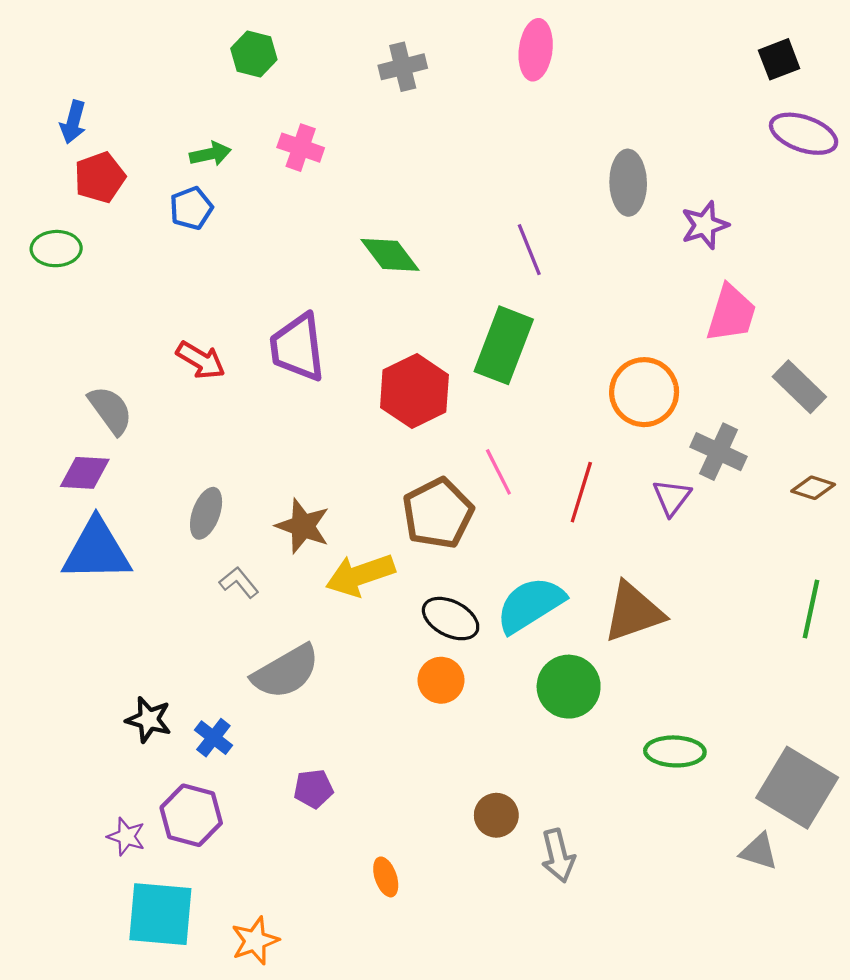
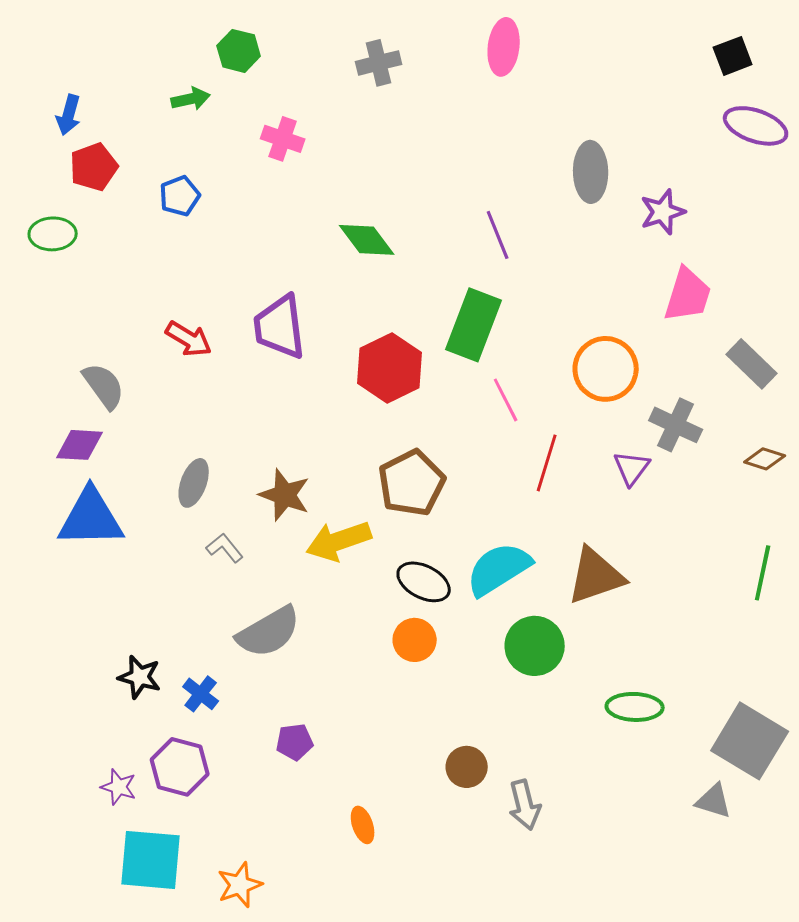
green arrow: (210, 154) -> (191, 99), moved
pink line: (498, 472) -> (506, 400), moved

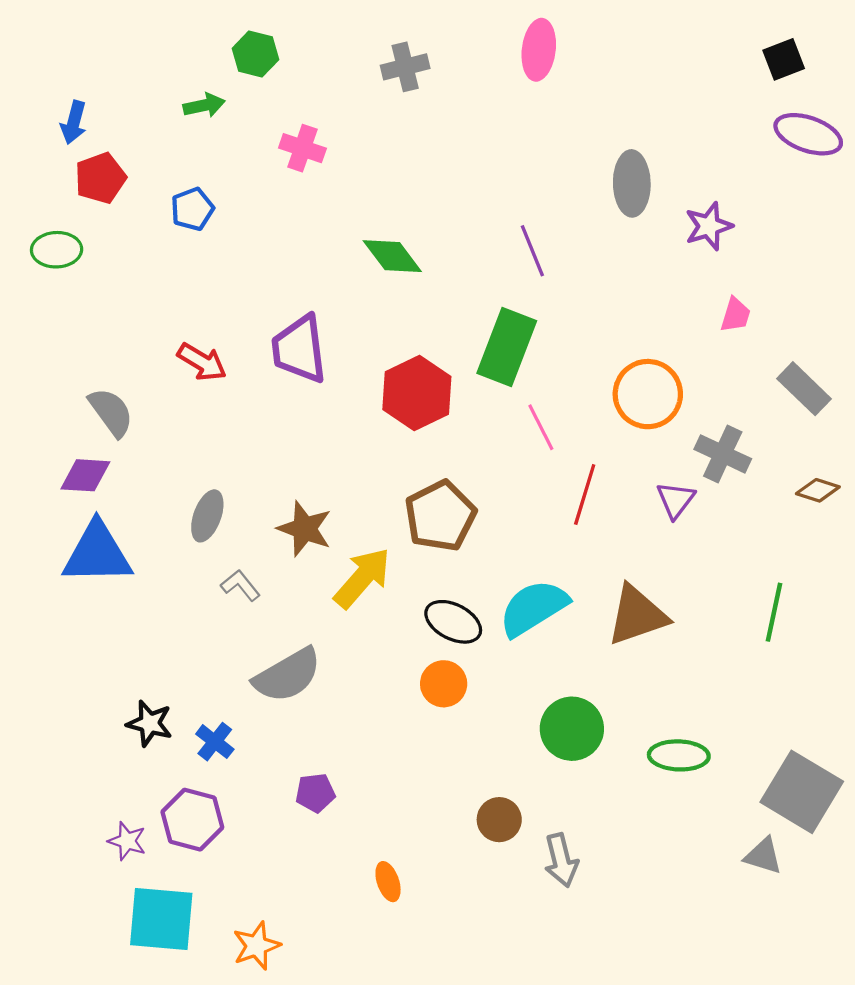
pink trapezoid: (688, 295) -> (735, 315), size x0.6
yellow arrow: (339, 541) -> (362, 578), turned 150
green line: (763, 573) -> (774, 612), moved
green circle: (535, 646) -> (572, 729), moved

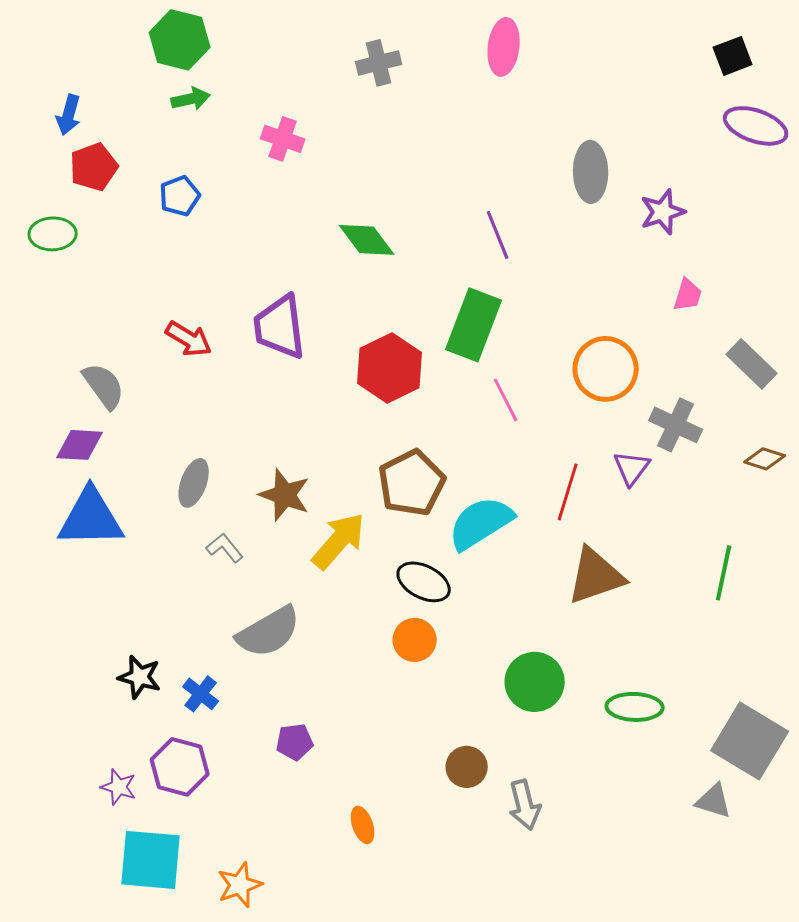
green hexagon: (255, 54) -> (180, 40), moved, size x1.4
red line: (585, 495) -> (568, 492), moved
cyan semicircle: (533, 608) -> (481, 523), moved

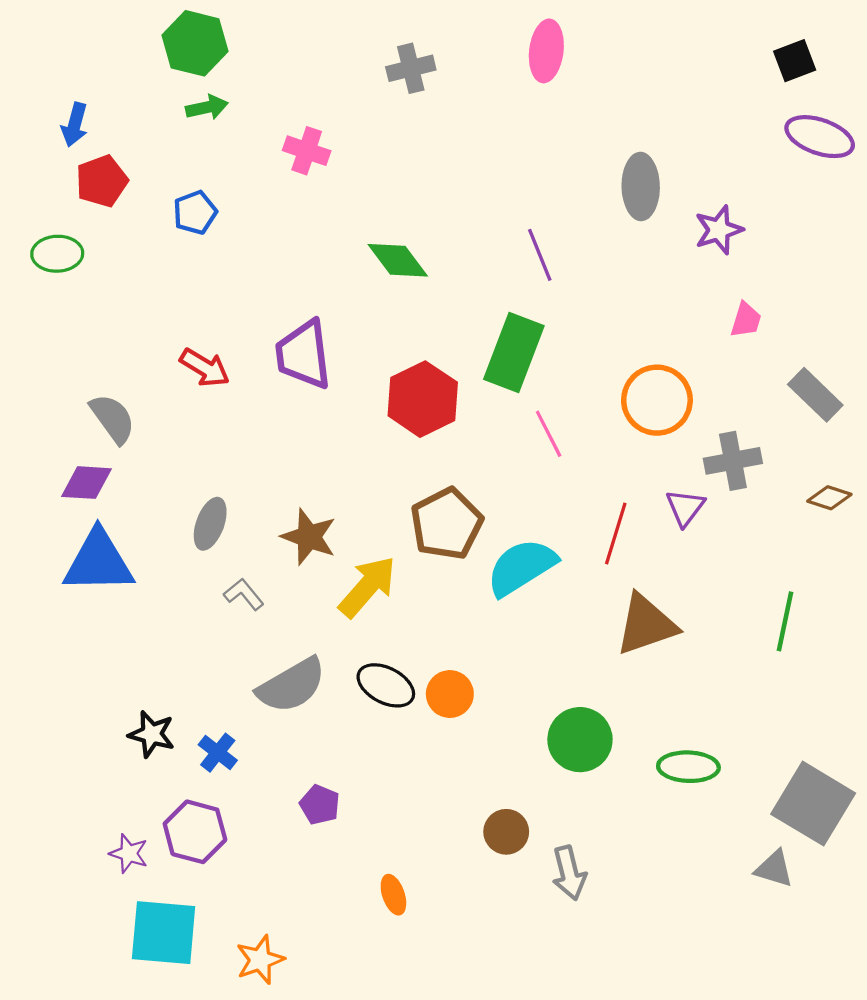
gray cross: (676, 425) -> (733, 461), turned -36
black ellipse: (424, 582) -> (386, 685), moved
purple pentagon: (295, 742) -> (320, 805), turned 30

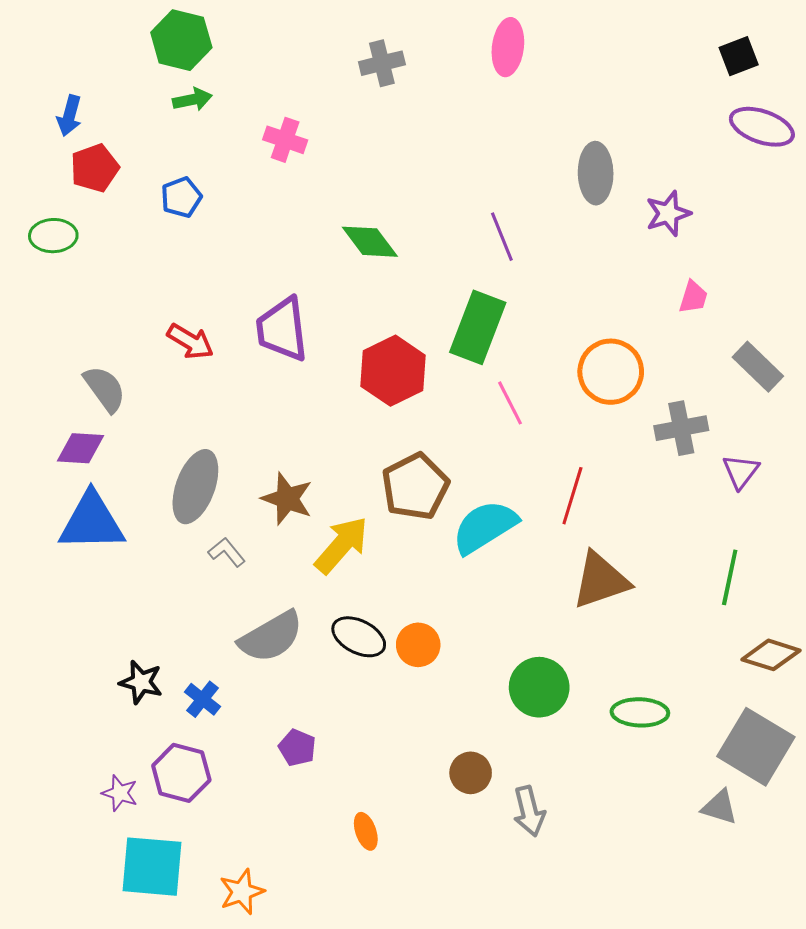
brown diamond: (829, 498) -> (771, 655), moved, size x1.4
purple triangle: (685, 508) -> (741, 471), moved
gray ellipse: (210, 524) -> (195, 487), size x1.5

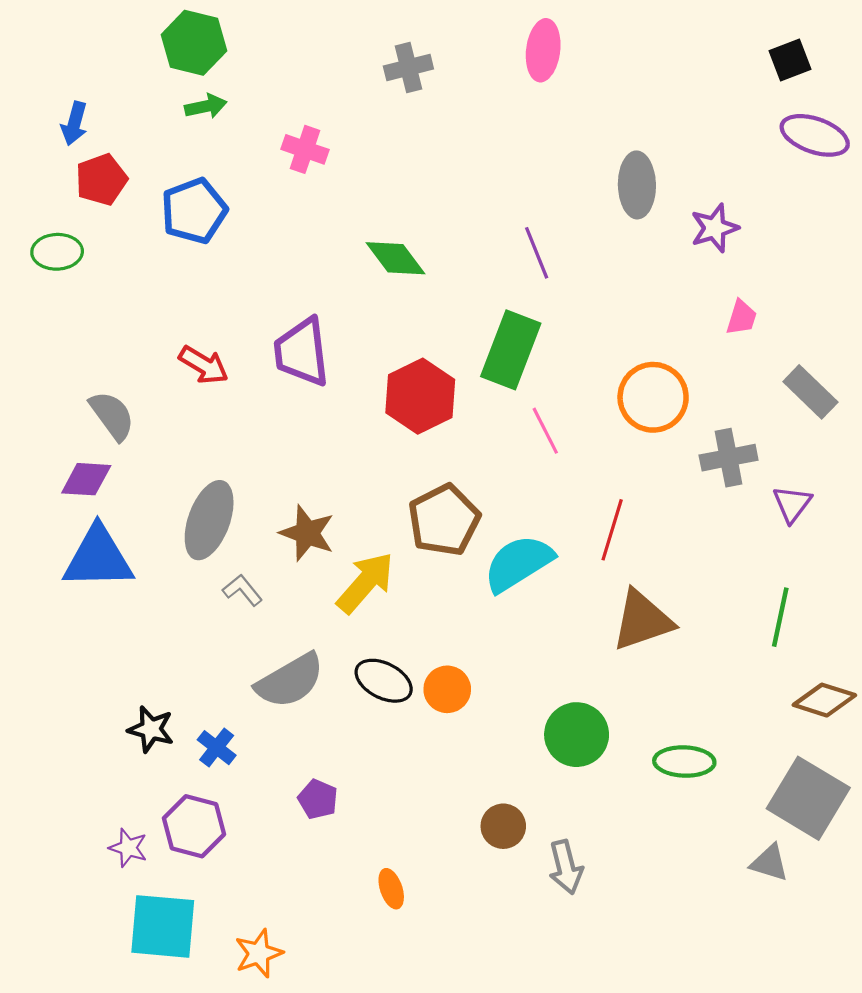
blue pentagon: (181, 197) -> (194, 211), size x1.5

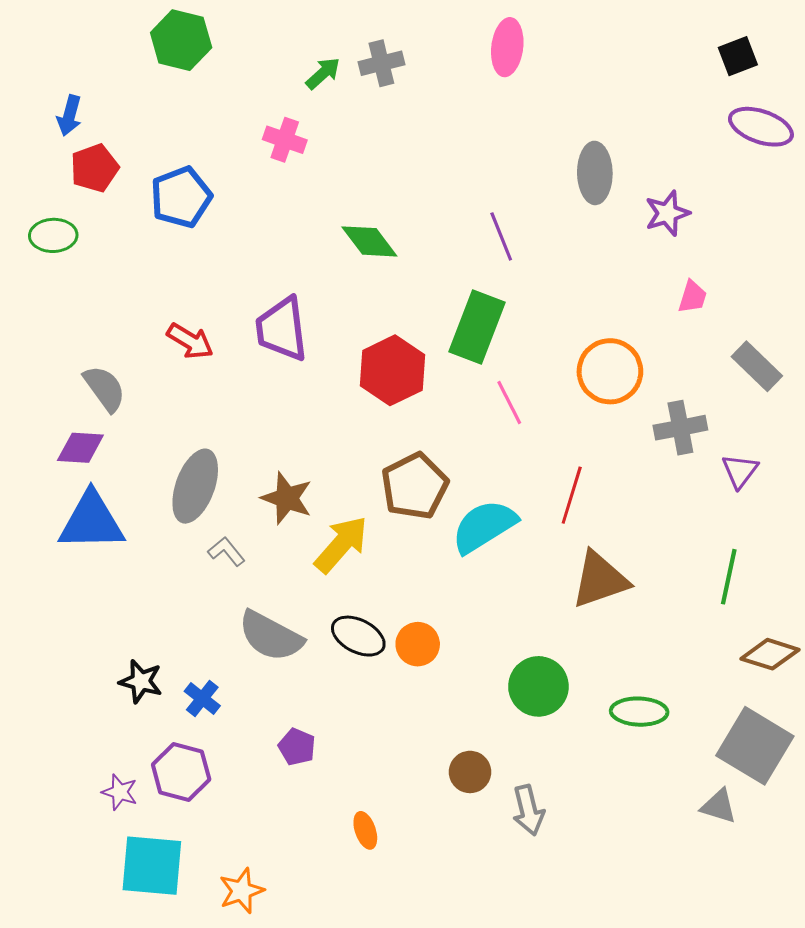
green arrow: (206, 106) -> (323, 73), moved, turned -30
gray semicircle: (290, 681) -> (271, 636), turned 58

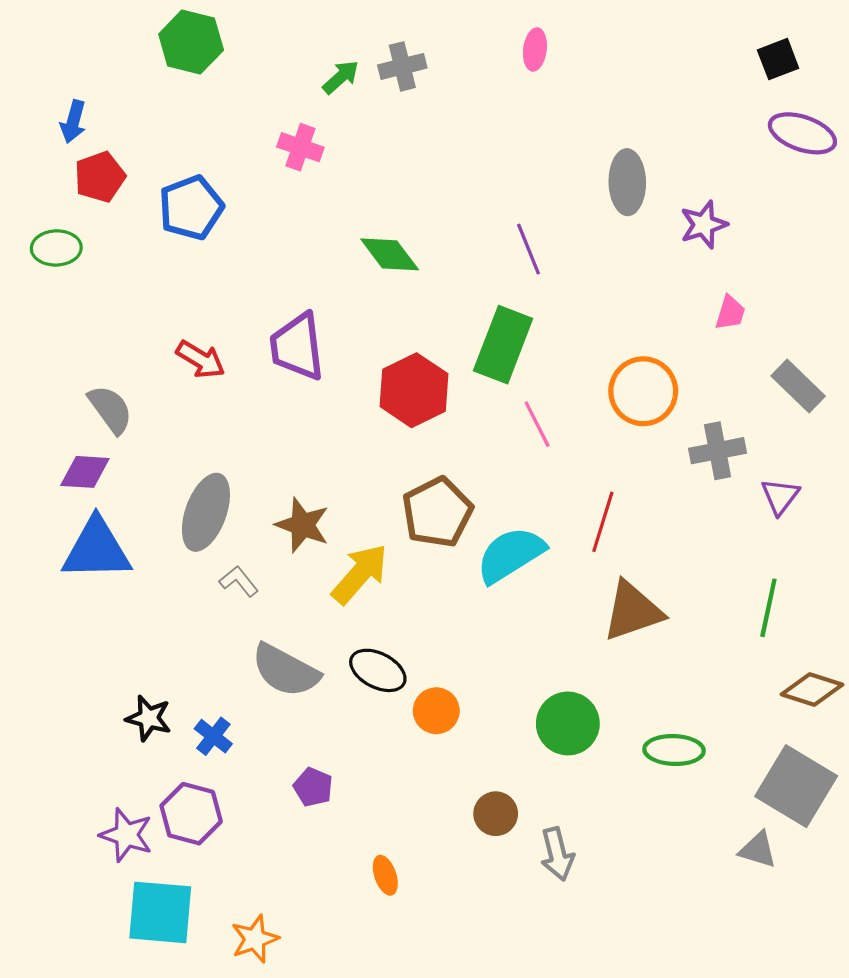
pink ellipse: (507, 47) -> (535, 49), size x0.7
orange circle: (418, 644) -> (436, 711), moved
purple star: (120, 792) -> (126, 835), size x1.4

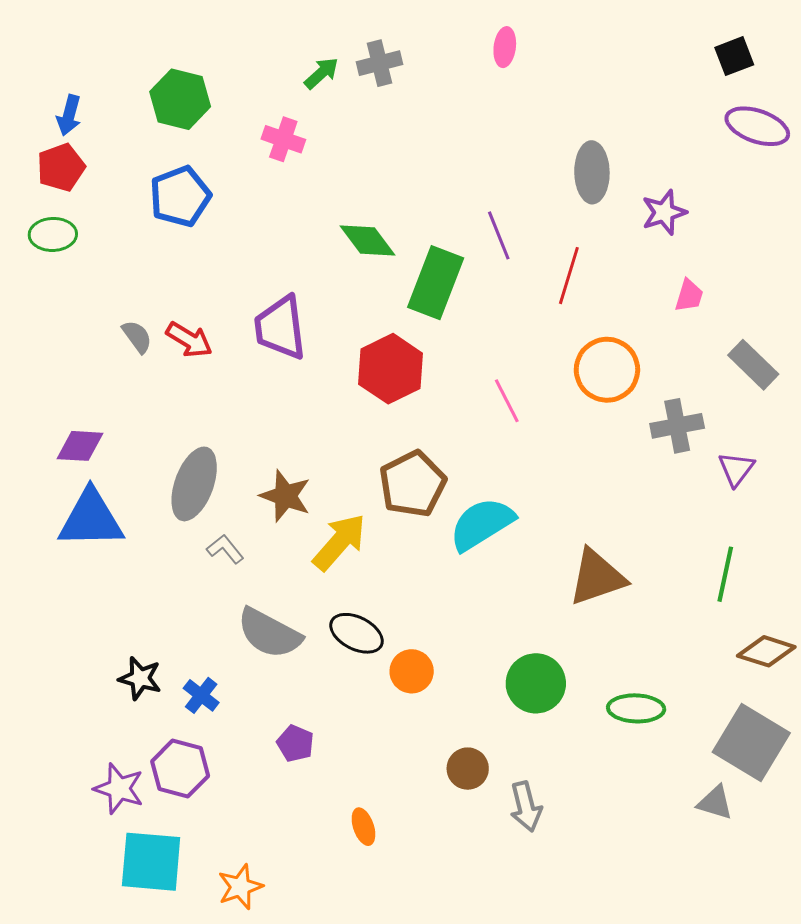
green hexagon: (191, 42) -> (180, 99), moved
red pentagon: (100, 177) -> (61, 167), moved
green rectangle: (503, 345) -> (436, 283), moved
gray semicircle: (110, 409) -> (137, 337), moved, size x0.7
red line: (603, 522) -> (569, 276), moved

